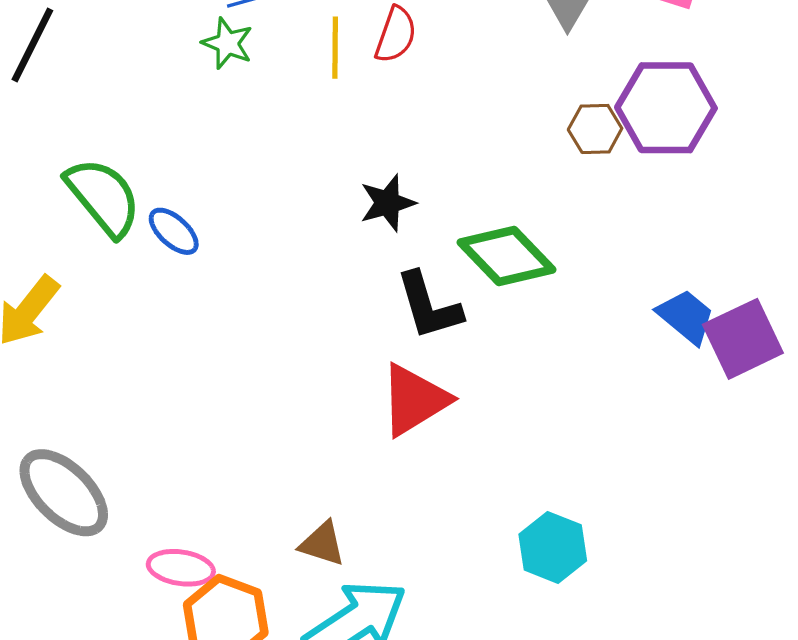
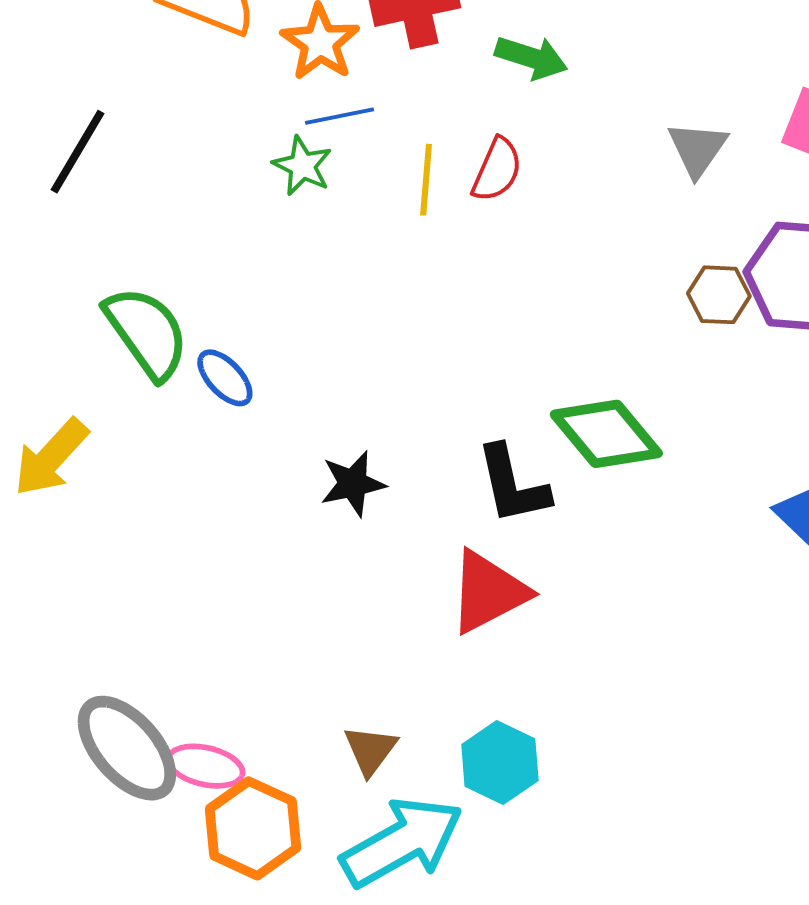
black star: (388, 203) -> (353, 484), moved
gray ellipse: (64, 493) -> (127, 748), moved
brown triangle: (322, 544) -> (370, 750), turned 45
cyan hexagon: (553, 547) -> (500, 763), moved

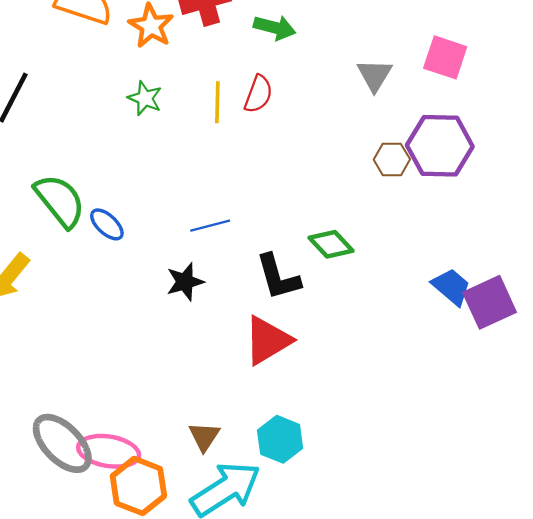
blue line: (340, 116) -> (210, 226), moved
green diamond: (606, 434) -> (331, 244), size x0.7
pink ellipse: (205, 766) -> (109, 451), size x1.4

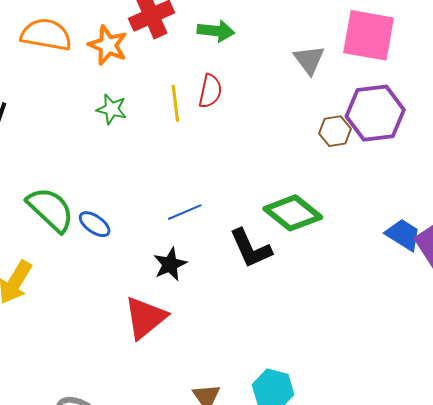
pink square: (445, 57) -> (369, 35), size x1.4
green diamond: (331, 244) -> (293, 213), size x1.4
red triangle: (268, 340) -> (145, 318), moved

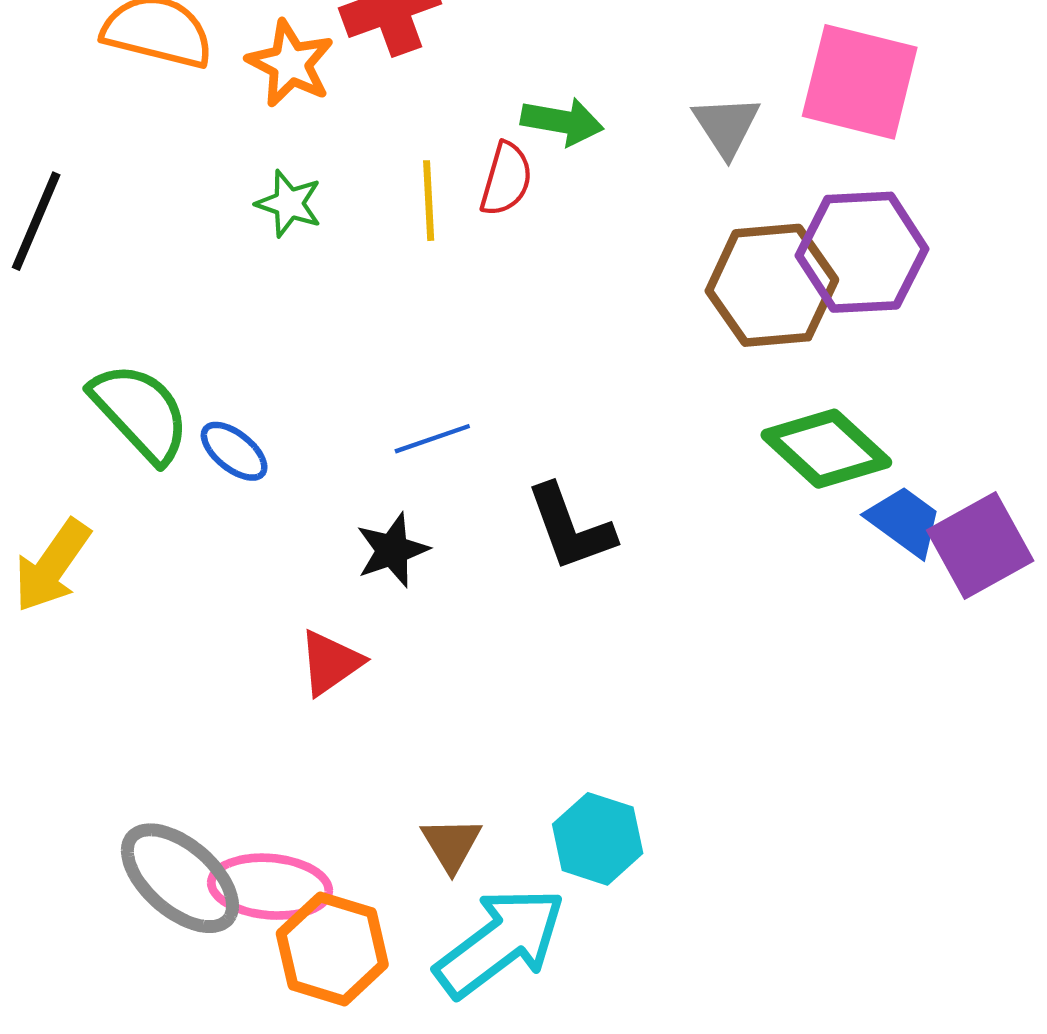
green arrow: (216, 31) -> (562, 121), moved
brown hexagon: (335, 131) -> (772, 285), size x1.8
green diamond: (293, 213) -> (826, 449), moved
red triangle: (145, 318) -> (330, 663), size x0.7

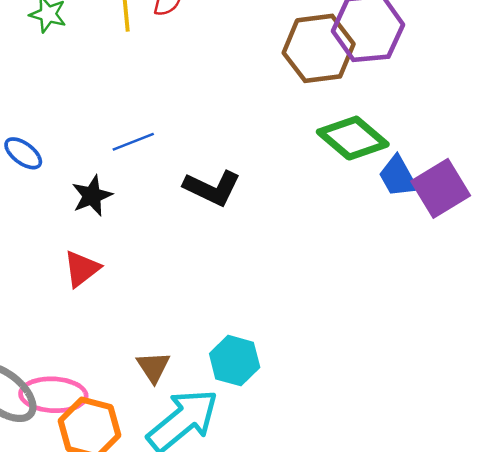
blue trapezoid: (905, 521) -> (398, 177), turned -153
black L-shape: (570, 528) -> (212, 188), turned -42
black star: (392, 550) -> (92, 196), moved

